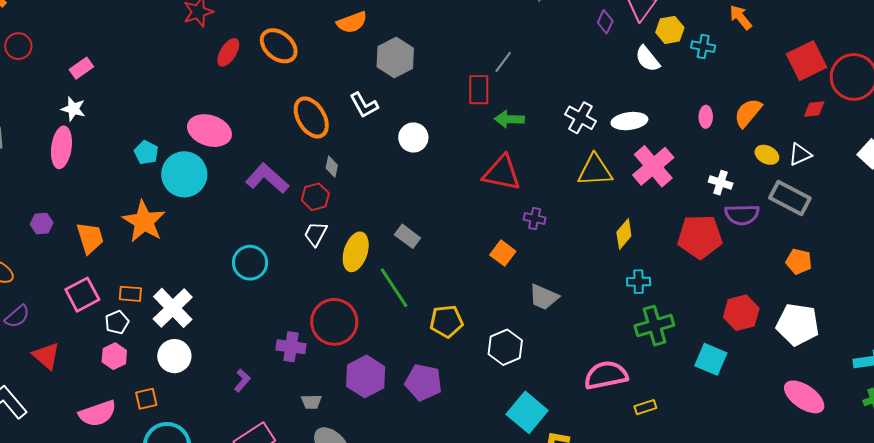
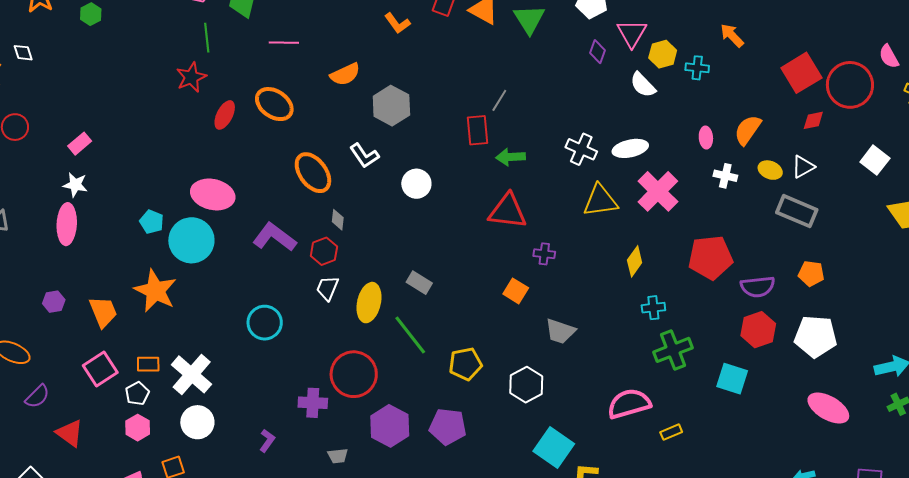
white cross: (721, 183) -> (725, 176), moved
purple semicircle: (742, 215) -> (758, 287), moved

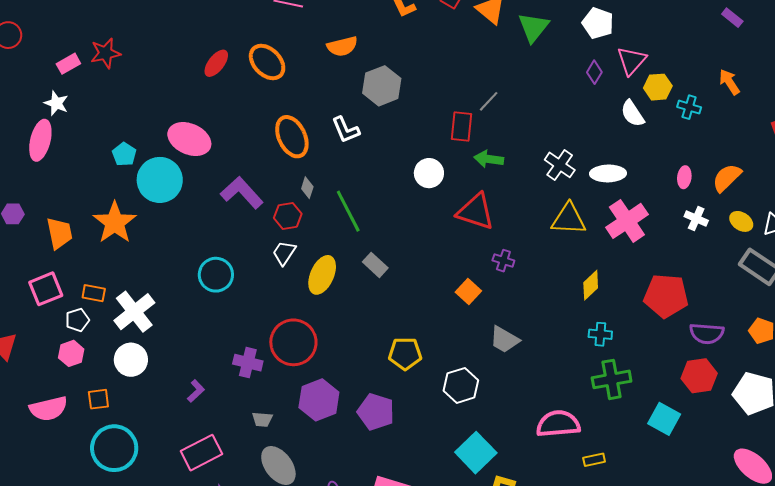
red star: (191, 77) -> (105, 53), moved
white circle: (416, 184) -> (429, 173), moved
green line: (410, 335) -> (348, 211), moved

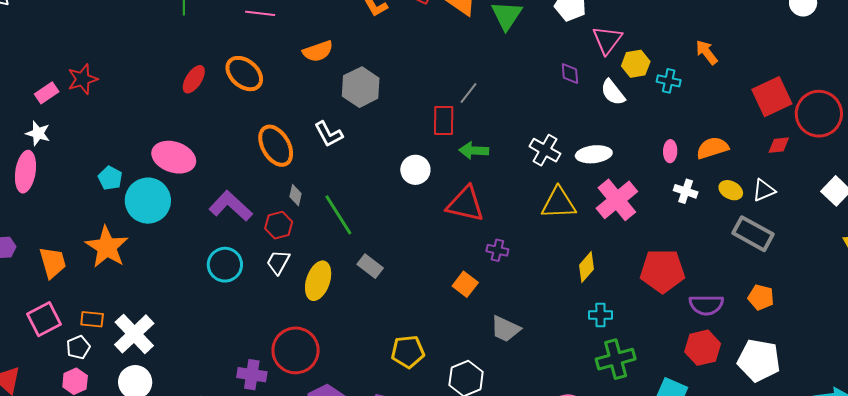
purple diamond: (594, 72) -> (570, 74), moved, turned -30
orange semicircle: (727, 178) -> (712, 148), turned 32
cyan circle: (216, 275) -> (225, 265), moved

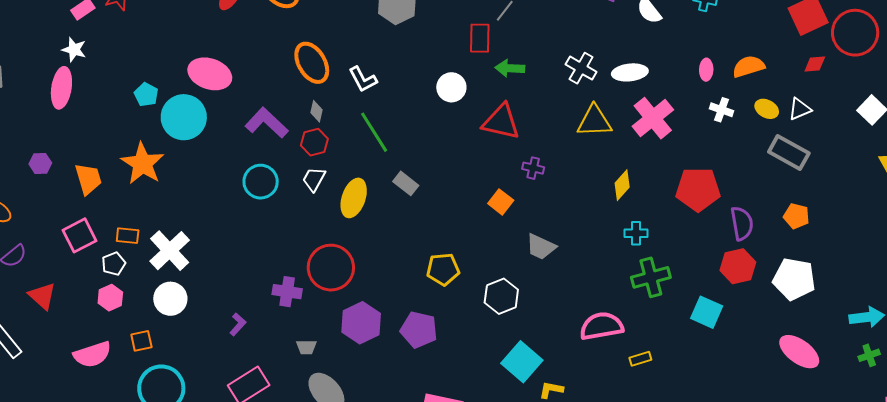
white L-shape: (329, 134) -> (363, 79), moved
gray diamond: (296, 195) -> (316, 111), moved
purple semicircle: (706, 305) -> (742, 223), turned -100

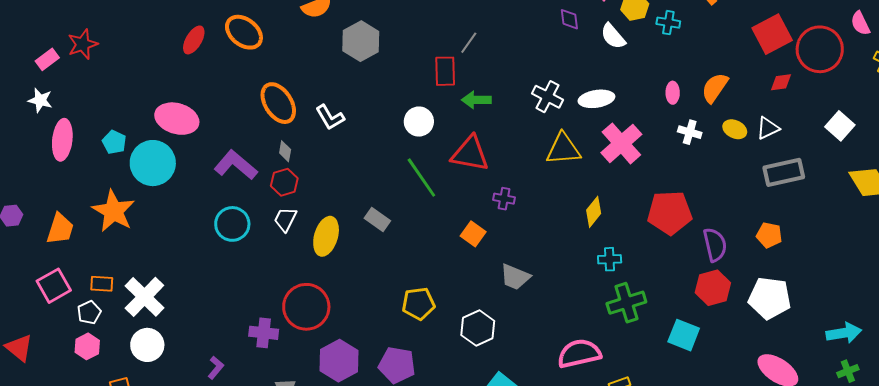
orange semicircle: (749, 66) -> (715, 88), turned -36
pink ellipse: (61, 88) -> (62, 140), moved
green line: (374, 132) -> (421, 178), moved
gray rectangle: (789, 152) -> (784, 172), moved, turned -39
orange trapezoid: (88, 179) -> (60, 229), turned 36

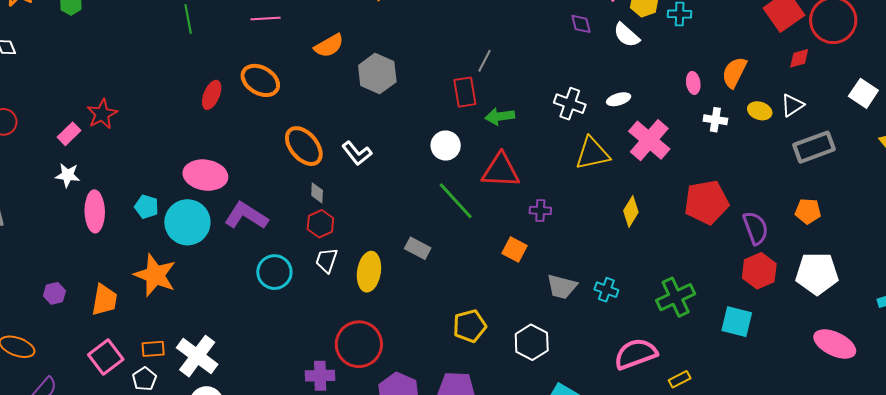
white ellipse: (596, 99) -> (619, 99), size x0.7
purple L-shape: (236, 165) -> (246, 216), moved
cyan cross: (610, 259) -> (606, 290), moved, turned 30

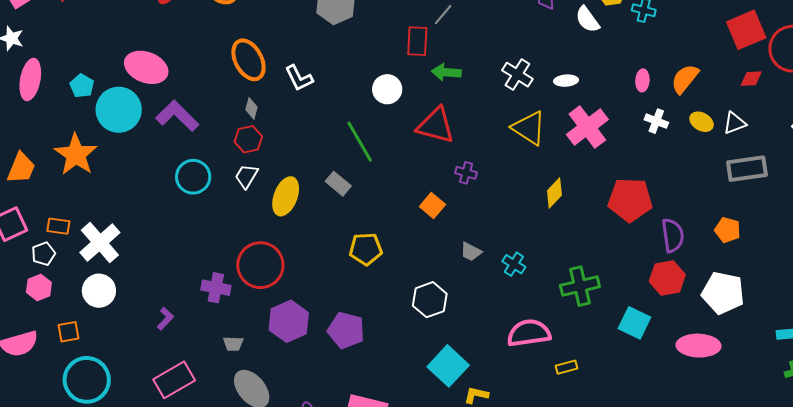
yellow triangle: (592, 153) -> (529, 128), turned 33
green line: (456, 201) -> (360, 142), moved
gray trapezoid: (562, 287) -> (471, 252), size x0.7
yellow pentagon: (470, 326) -> (366, 249), moved
pink ellipse: (835, 344) -> (698, 346), moved, turned -36

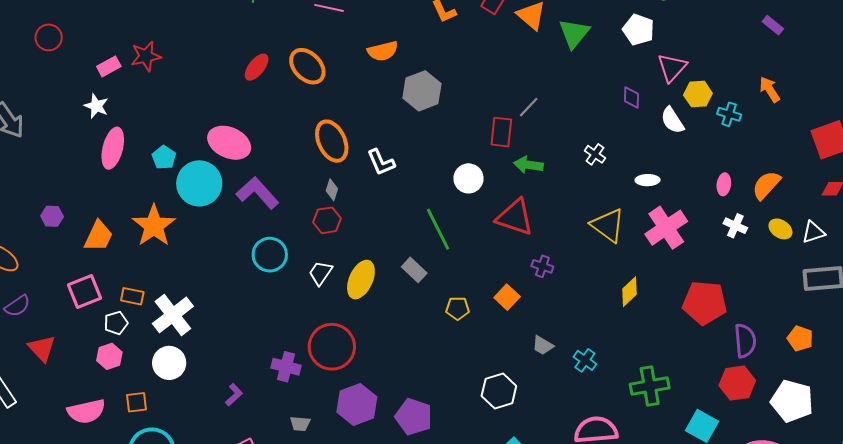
white cross: (517, 75) -> (595, 154), moved, size x0.7
white trapezoid: (246, 176) -> (320, 273), moved
yellow pentagon: (366, 249) -> (458, 308), moved, size x0.7

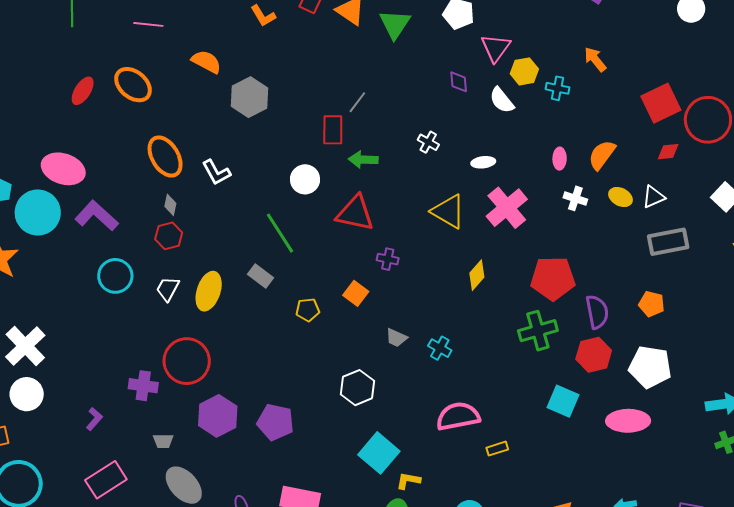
orange semicircle: (383, 51) -> (206, 62), turned -132
green cross: (650, 386) -> (538, 331), moved

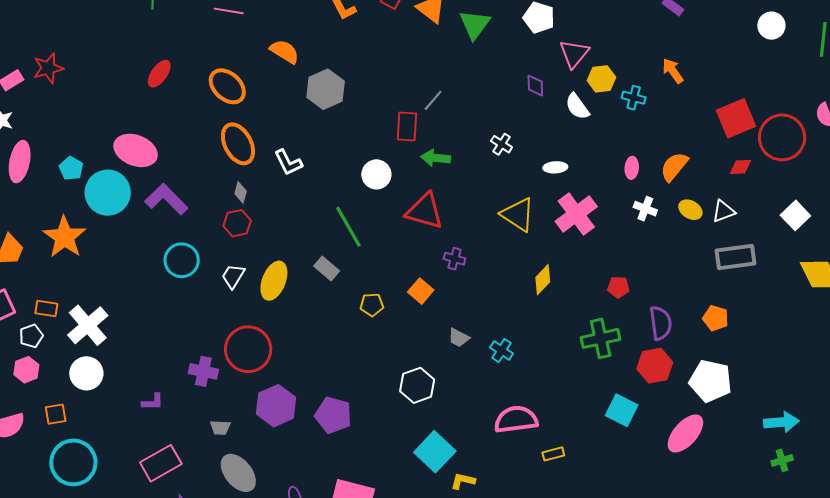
orange ellipse: (133, 85) -> (227, 86), moved
red pentagon: (553, 278) -> (618, 287), size x0.5
purple L-shape: (94, 419) -> (153, 402), turned 45
pink ellipse: (628, 421) -> (685, 434), turned -51

